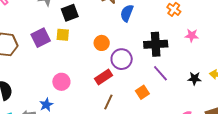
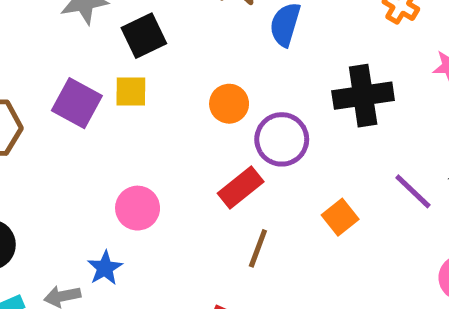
purple square: (41, 38) -> (77, 103), turned -30
purple line: (160, 73) -> (413, 191), moved

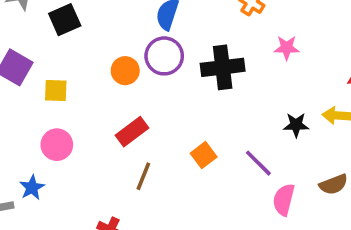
yellow square: (131, 91) -> (56, 91), moved
purple circle: (282, 139) -> (164, 56), moved
purple line: (413, 191) -> (258, 163), moved

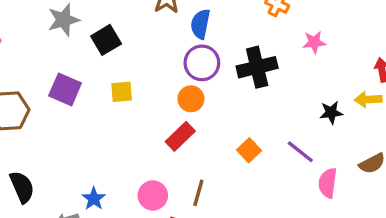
orange circle: (125, 71) -> (191, 99), moved
yellow square: (56, 91) -> (122, 92), moved
pink circle: (57, 145) -> (153, 195), moved
brown line: (143, 176) -> (198, 193), moved

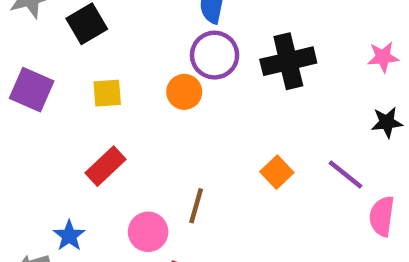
pink star: (314, 42) -> (383, 57), moved
orange circle: (191, 99) -> (184, 92), moved
red rectangle: (180, 136) -> (106, 166), moved
brown line: (198, 193) -> (196, 206), moved

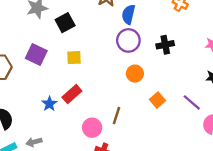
black cross: (288, 61) -> (165, 45), size x0.7
orange circle: (184, 92) -> (135, 74), moved
blue star: (69, 236) -> (49, 104), moved

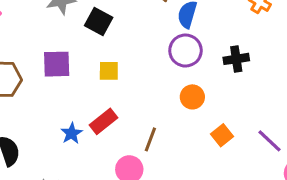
black square: (65, 23) -> (99, 22), turned -36
purple square: (36, 55) -> (57, 64), turned -30
brown line: (117, 115) -> (150, 139), moved

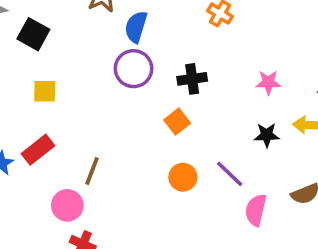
orange circle: (192, 97) -> (183, 177), moved
orange square: (222, 135) -> (177, 122), moved

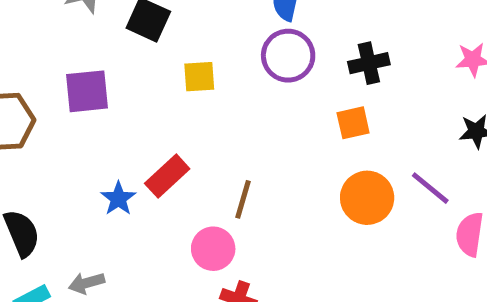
yellow square: (45, 91) -> (199, 77), moved
orange square: (177, 122) -> (353, 123), turned 30
orange circle: (183, 177) -> (367, 198), size x1.4

